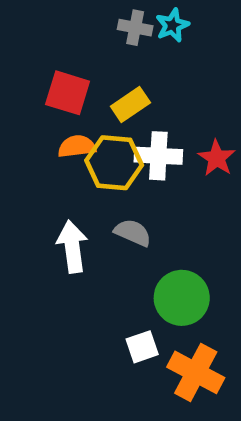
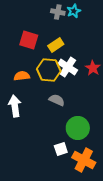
orange semicircle: (77, 146) -> (22, 76), moved
white cross: (158, 156) -> (68, 67), turned 30
white arrow: (72, 247) -> (15, 106), moved

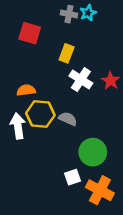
red square: (29, 40) -> (30, 33), moved
yellow rectangle: (56, 45) -> (67, 53), turned -35
yellow hexagon: (49, 70) -> (40, 114), moved

